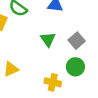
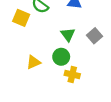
green circle: (75, 67) -> (61, 57), moved

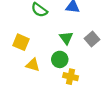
yellow square: (21, 18) -> (21, 42), moved
yellow triangle: (33, 62) -> (33, 65), turned 40

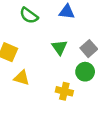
green circle: (60, 59) -> (85, 72), moved

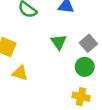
yellow cross: (64, 91) -> (81, 97), moved

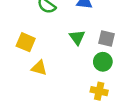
gray square: (88, 43) -> (106, 39), turned -35

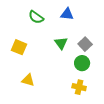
gray square: (106, 39) -> (85, 44), turned 32
yellow triangle: (39, 68) -> (28, 80), moved

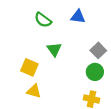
green triangle: (61, 43) -> (54, 49), moved
yellow square: (19, 47) -> (29, 67), moved

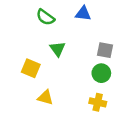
gray square: (98, 50) -> (105, 50), turned -35
yellow triangle: (34, 91) -> (45, 97), moved

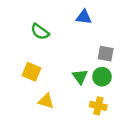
green semicircle: (45, 17) -> (40, 32), moved
green triangle: (58, 49) -> (80, 77), moved

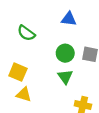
green circle: (102, 77) -> (65, 53), moved
yellow triangle: (46, 101) -> (24, 94), moved

